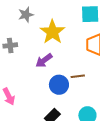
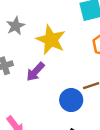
purple arrow: (44, 60) -> (35, 72), moved

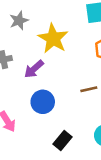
blue circle: (71, 100) -> (43, 102), moved

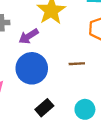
blue circle: (43, 102) -> (32, 68), size x1.4

